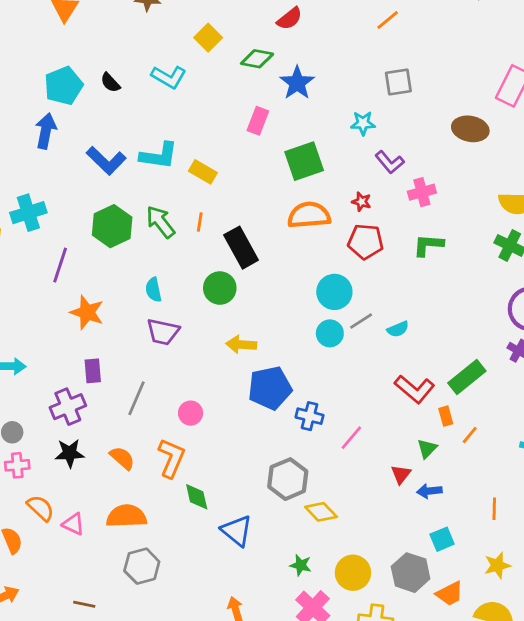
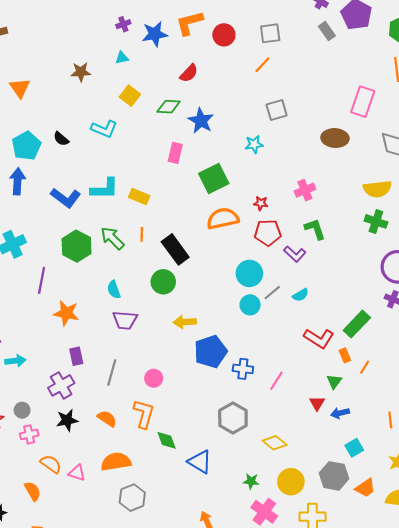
purple L-shape: (390, 162) -> (295, 254), moved
green L-shape: (428, 245) -> (315, 229), turned 75
yellow diamond: (321, 512) -> (275, 443), moved

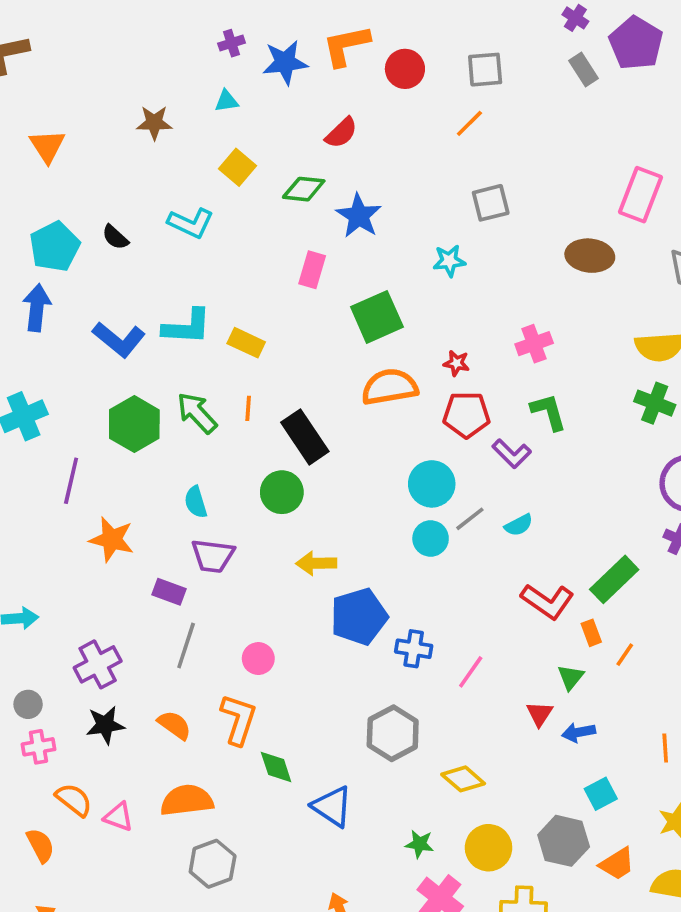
purple rectangle: (76, 356) -> (169, 592), moved, turned -60

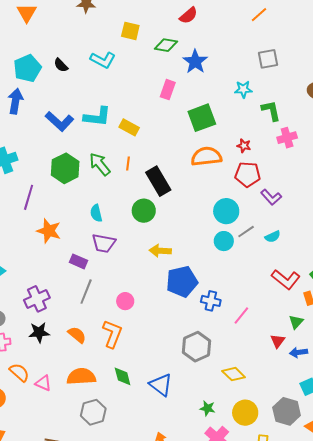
yellow square: (237, 167) -> (130, 31), turned -30
green L-shape: (549, 412) -> (271, 111), moved
green diamond: (276, 767) -> (123, 376), moved

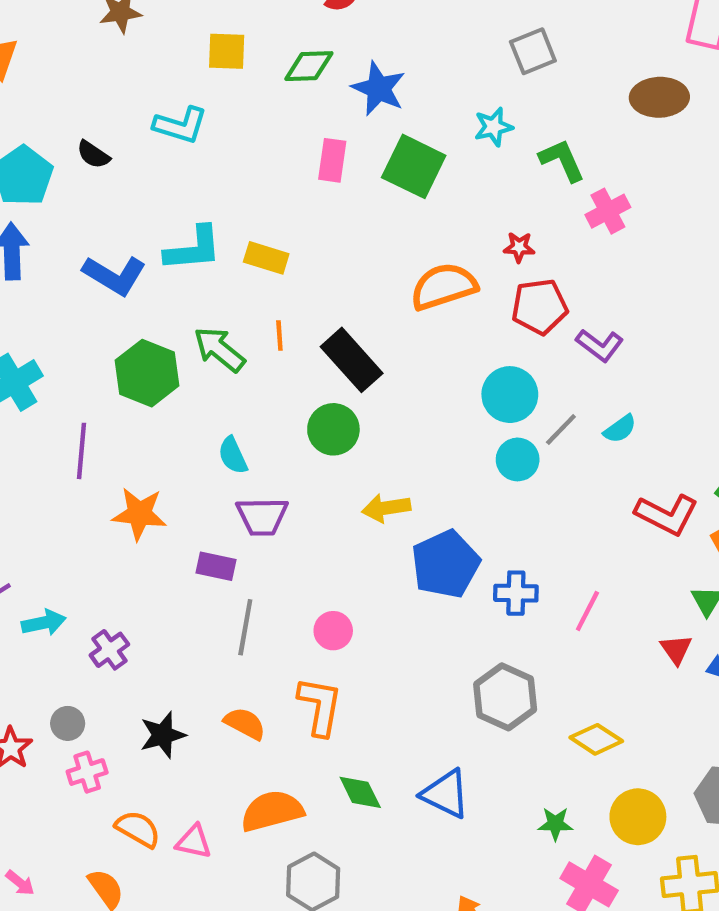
green square: (202, 118) -> (414, 166), moved, turned -32
purple cross: (37, 299) -> (109, 650), moved, size x0.7

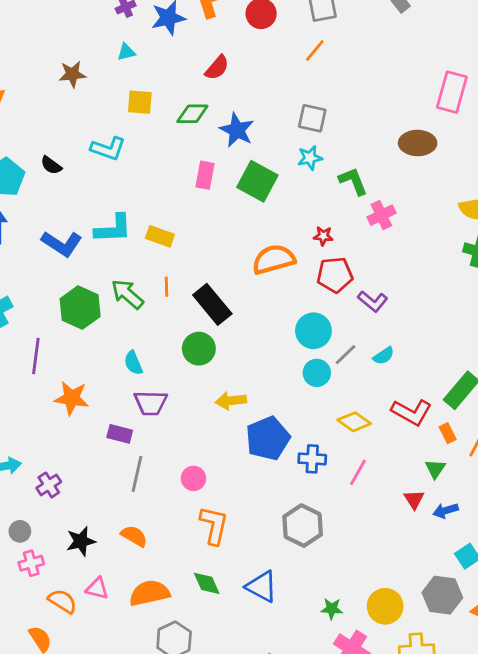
gray square: (533, 51) -> (312, 118), moved, turned 32
orange L-shape: (320, 706) -> (214, 525), moved
yellow diamond: (596, 739) -> (354, 422), moved
pink triangle: (194, 842) -> (97, 588), moved

